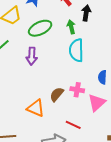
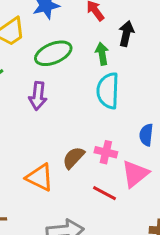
red line: (73, 125) -> (104, 193), moved

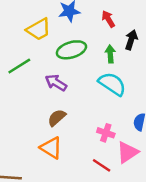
cyan semicircle: (108, 91) -> (112, 84), turned 116
purple arrow: (38, 96) -> (56, 83), turned 110
brown semicircle: (74, 158) -> (57, 118), moved

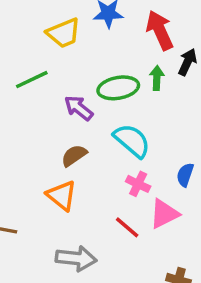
red arrow: (108, 19) -> (160, 30), size x1.6
green ellipse: (71, 50) -> (118, 88), moved
cyan semicircle: (112, 84) -> (132, 141), moved

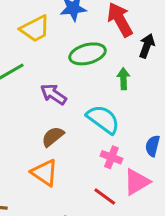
green arrow: (157, 78) -> (123, 79), moved
green ellipse: (118, 88) -> (88, 54), moved

